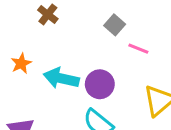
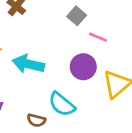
purple circle: (100, 84) -> (83, 67), moved

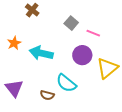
gray square: (77, 16) -> (71, 23), moved

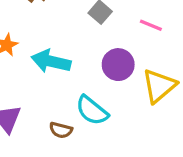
pink line: (93, 33) -> (151, 25), moved

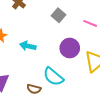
cyan arrow: (51, 61) -> (28, 46), size x0.7

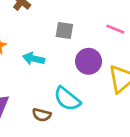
gray square: (58, 15) -> (64, 30), moved, turned -32

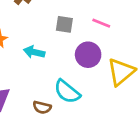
pink line: (115, 29) -> (101, 23), moved

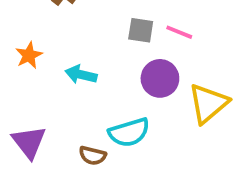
gray square: (64, 24) -> (141, 30), moved
cyan semicircle: (67, 92) -> (129, 132), turned -56

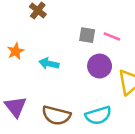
cyan semicircle: (129, 132) -> (98, 115), moved
brown semicircle: (93, 156) -> (56, 115), size x1.6

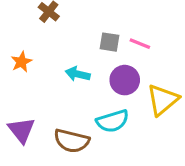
cyan arrow: (49, 64) -> (78, 74), moved
cyan semicircle: (98, 115) -> (113, 121), moved

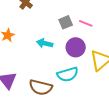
gray square: (110, 42) -> (66, 22), turned -32

